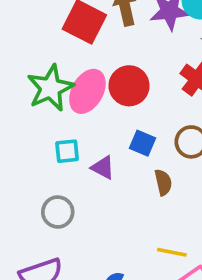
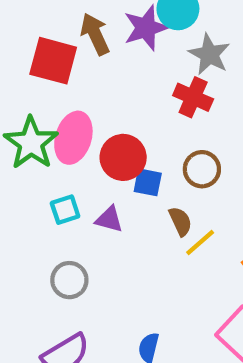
red circle: (129, 86) -> (123, 157), moved
yellow line: (172, 252) -> (200, 243), moved, turned -40

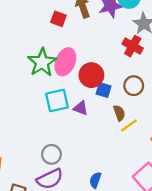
red square: (53, 61) -> (58, 19), size x0.6
cyan square: (65, 210) -> (57, 101), size x1.5
gray circle: (69, 280) -> (51, 154), moved

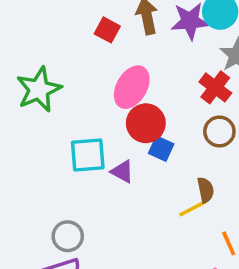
green star: (42, 62) -> (39, 89), moved
pink ellipse: (65, 62) -> (132, 87), moved
brown circle: (134, 86) -> (219, 131), moved
brown semicircle: (119, 113) -> (206, 190), moved

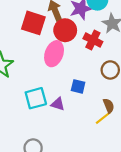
red square: (107, 30) -> (33, 23), size x1.6
red cross: (215, 87) -> (93, 40), moved
red circle: (146, 123) -> (65, 30), moved

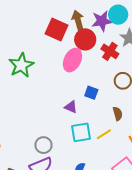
cyan square: (36, 98) -> (81, 132), moved
yellow line: (103, 118) -> (104, 134), moved

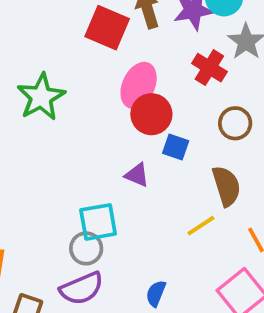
red circle: (85, 39) -> (151, 114), moved
brown semicircle: (118, 114) -> (226, 186), size x1.5
cyan square: (81, 132) -> (98, 222), moved

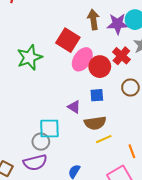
red square: (107, 28) -> (68, 40), moved
red circle: (151, 114) -> (100, 67), moved
blue square: (176, 147) -> (97, 95), turned -32
brown semicircle: (226, 186) -> (95, 123), moved, turned 90

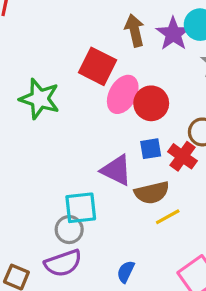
purple star: (118, 24) -> (173, 34), turned -30
red cross: (121, 56) -> (182, 156), moved
green star: (30, 57) -> (40, 99), turned -30
purple triangle: (74, 107) -> (116, 170), size x1.5

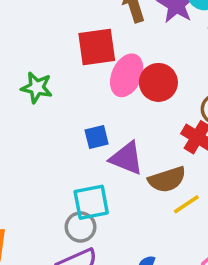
red square: (97, 66) -> (97, 47), turned -30
green star: (40, 99) -> (37, 88), size x0.7
blue square: (151, 149) -> (97, 137), moved

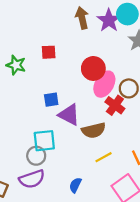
red square: (97, 47) -> (49, 52), moved, size x0.6
pink ellipse: (127, 75) -> (104, 84), moved
yellow line: (186, 204) -> (104, 157), moved

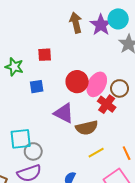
red circle: (93, 68) -> (77, 82), moved
blue square: (51, 100) -> (37, 87), moved
cyan square: (44, 141) -> (21, 139), moved

